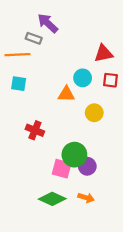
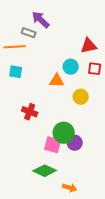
orange arrow: (86, 198) -> (70, 188), moved

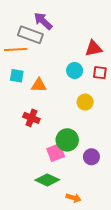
gray rectangle: (29, 33) -> (30, 35), size x1.6
orange triangle: (57, 81) -> (39, 85), moved
purple circle: (75, 143) -> (91, 157), moved
pink square: (53, 145) -> (56, 153), turned -36

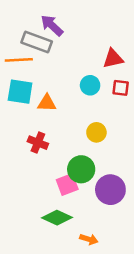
cyan square: (17, 76) -> (20, 92), size x1.5
yellow circle: (85, 102) -> (96, 132), moved
purple circle: (91, 157) -> (110, 190), size x1.5

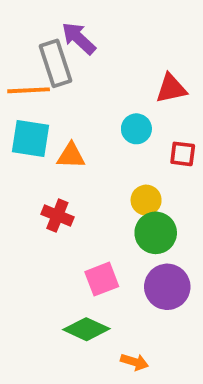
gray rectangle: (37, 42) -> (56, 63), turned 52
red square: (121, 88) -> (183, 154), moved
green circle: (81, 169) -> (156, 233), moved

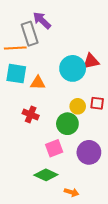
red triangle: (171, 88) -> (91, 61), moved
cyan circle: (136, 129) -> (73, 68), size x1.6
red square: (183, 154) -> (97, 103), moved
green circle: (156, 233) -> (67, 124), moved

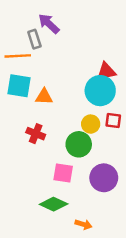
gray rectangle: (30, 34) -> (34, 39), size x0.7
cyan circle: (73, 68) -> (100, 91), moved
pink square: (54, 148) -> (63, 173), turned 30

